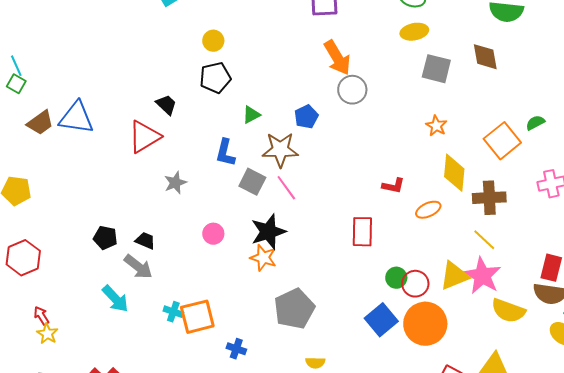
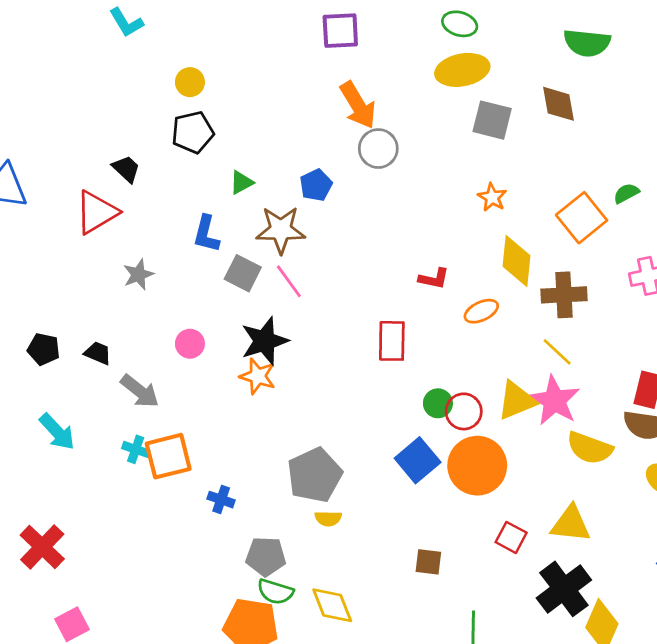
yellow ellipse: (414, 32) -> (462, 70), size x1.4
gray arrow: (138, 267) -> (140, 391), moved
gray pentagon: (294, 309) -> (315, 475), moved

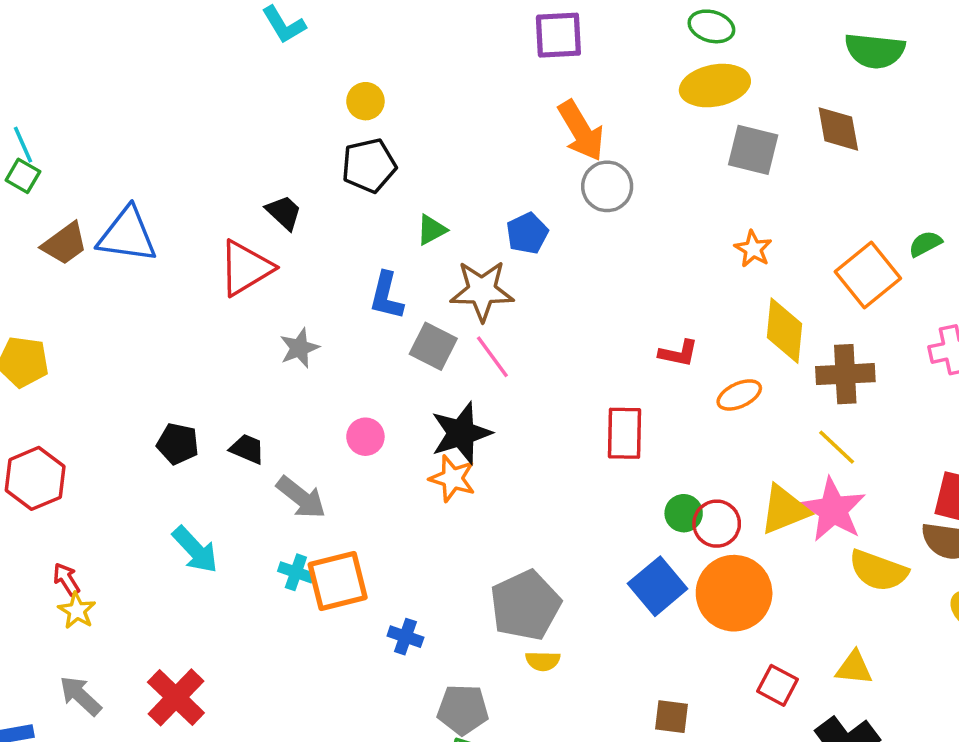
yellow triangle: (571, 524) -> (854, 668), size x0.7

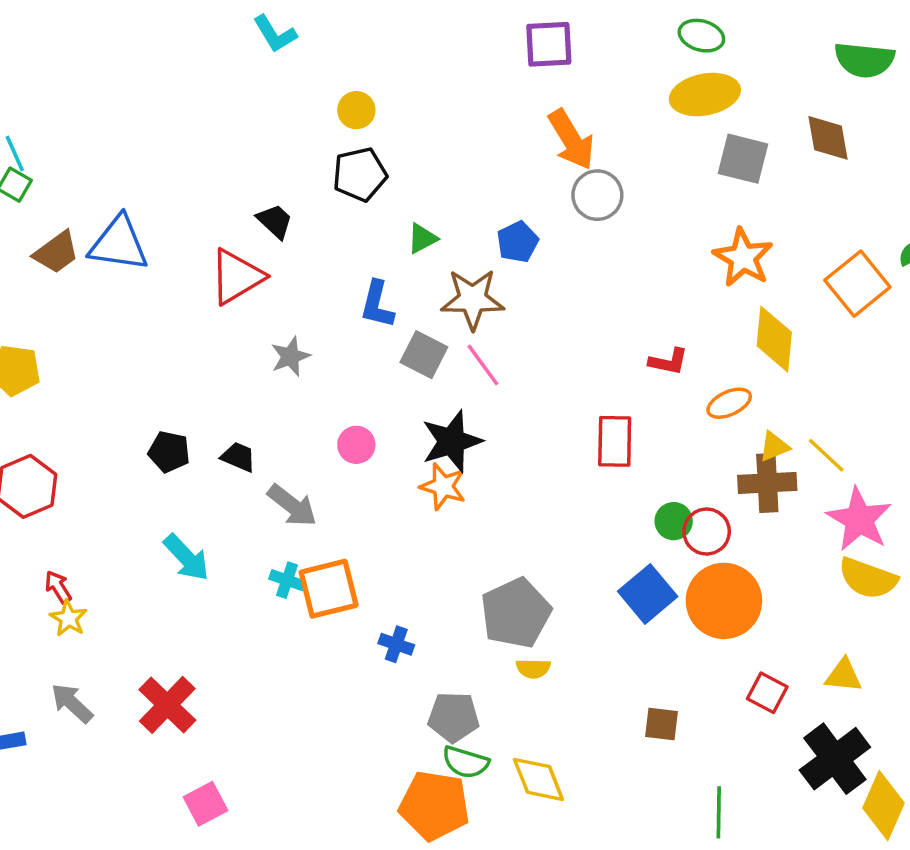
orange star: (753, 249) -> (743, 258), size x1.6
brown cross: (845, 374) -> (767, 483), moved
yellow triangle: (784, 510) -> (774, 447), moved, size x0.6
pink star: (833, 510) -> (859, 519), moved

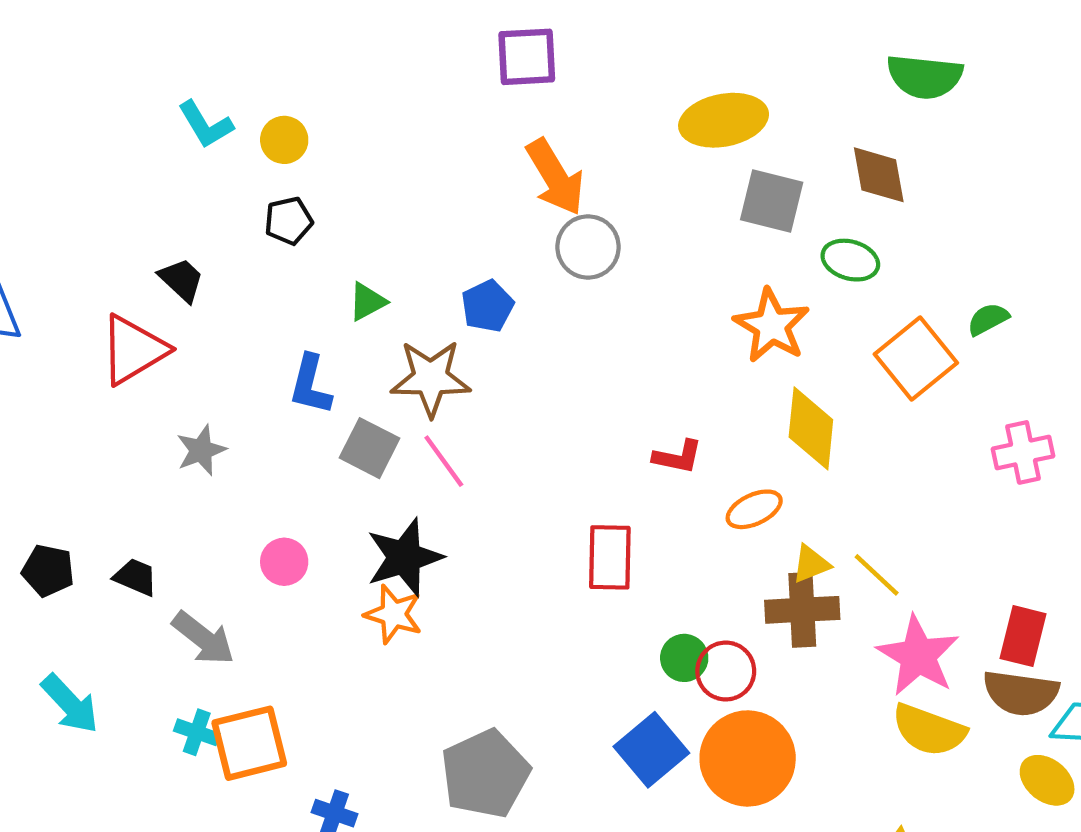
cyan L-shape: (275, 34) -> (206, 125), moved
green ellipse: (701, 36) -> (850, 260), moved
black pentagon: (360, 174) -> (289, 221), size x0.7

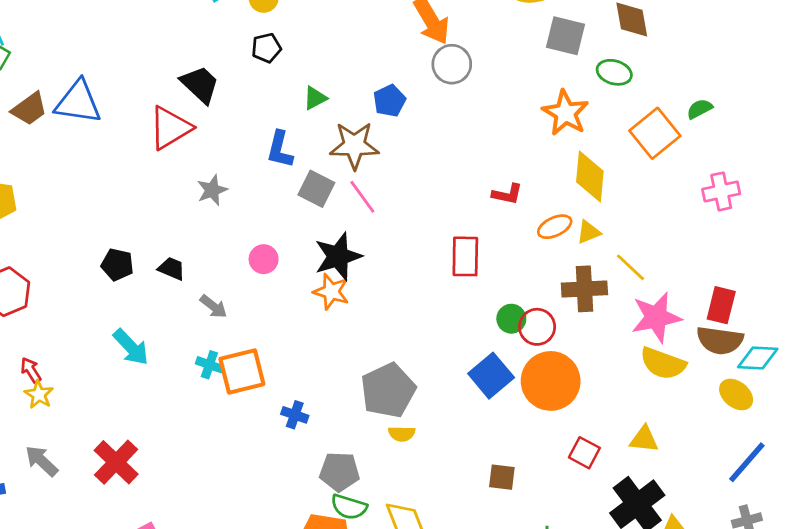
black trapezoid: (181, 280) -> (200, 84), size x1.4
yellow triangle: (811, 564) -> (589, 232), moved
gray arrow: (203, 638) -> (214, 307), size x0.7
pink star: (918, 656) -> (656, 317), turned 30

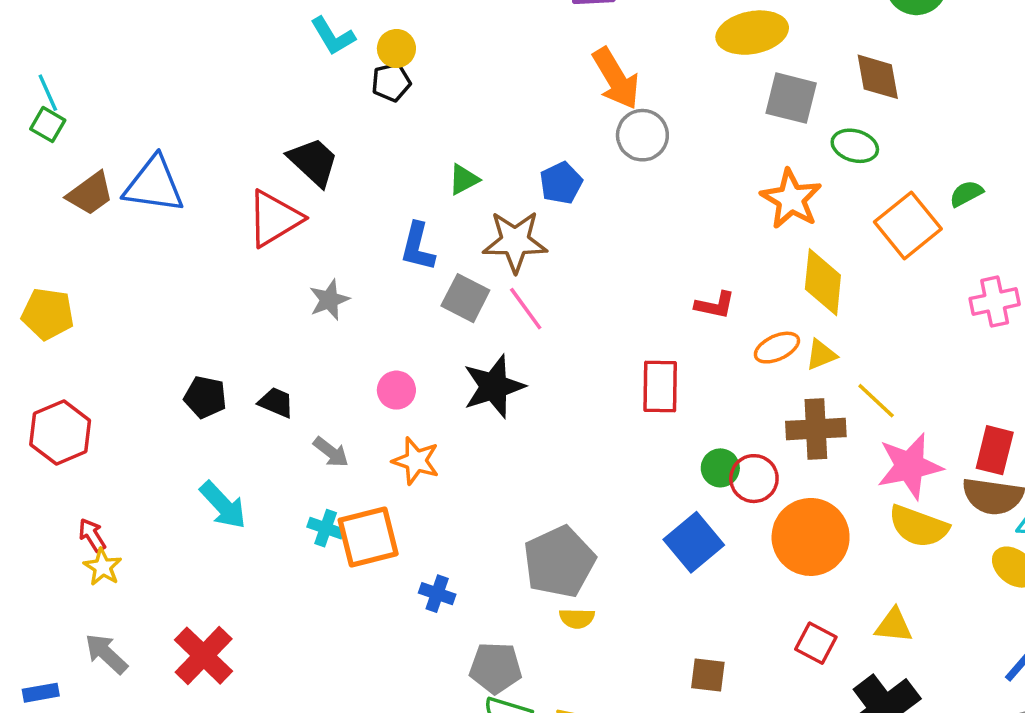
black pentagon: (266, 48) -> (391, 82), moved
orange star: (331, 292) -> (416, 461), moved
orange circle: (551, 381) -> (811, 537), moved

